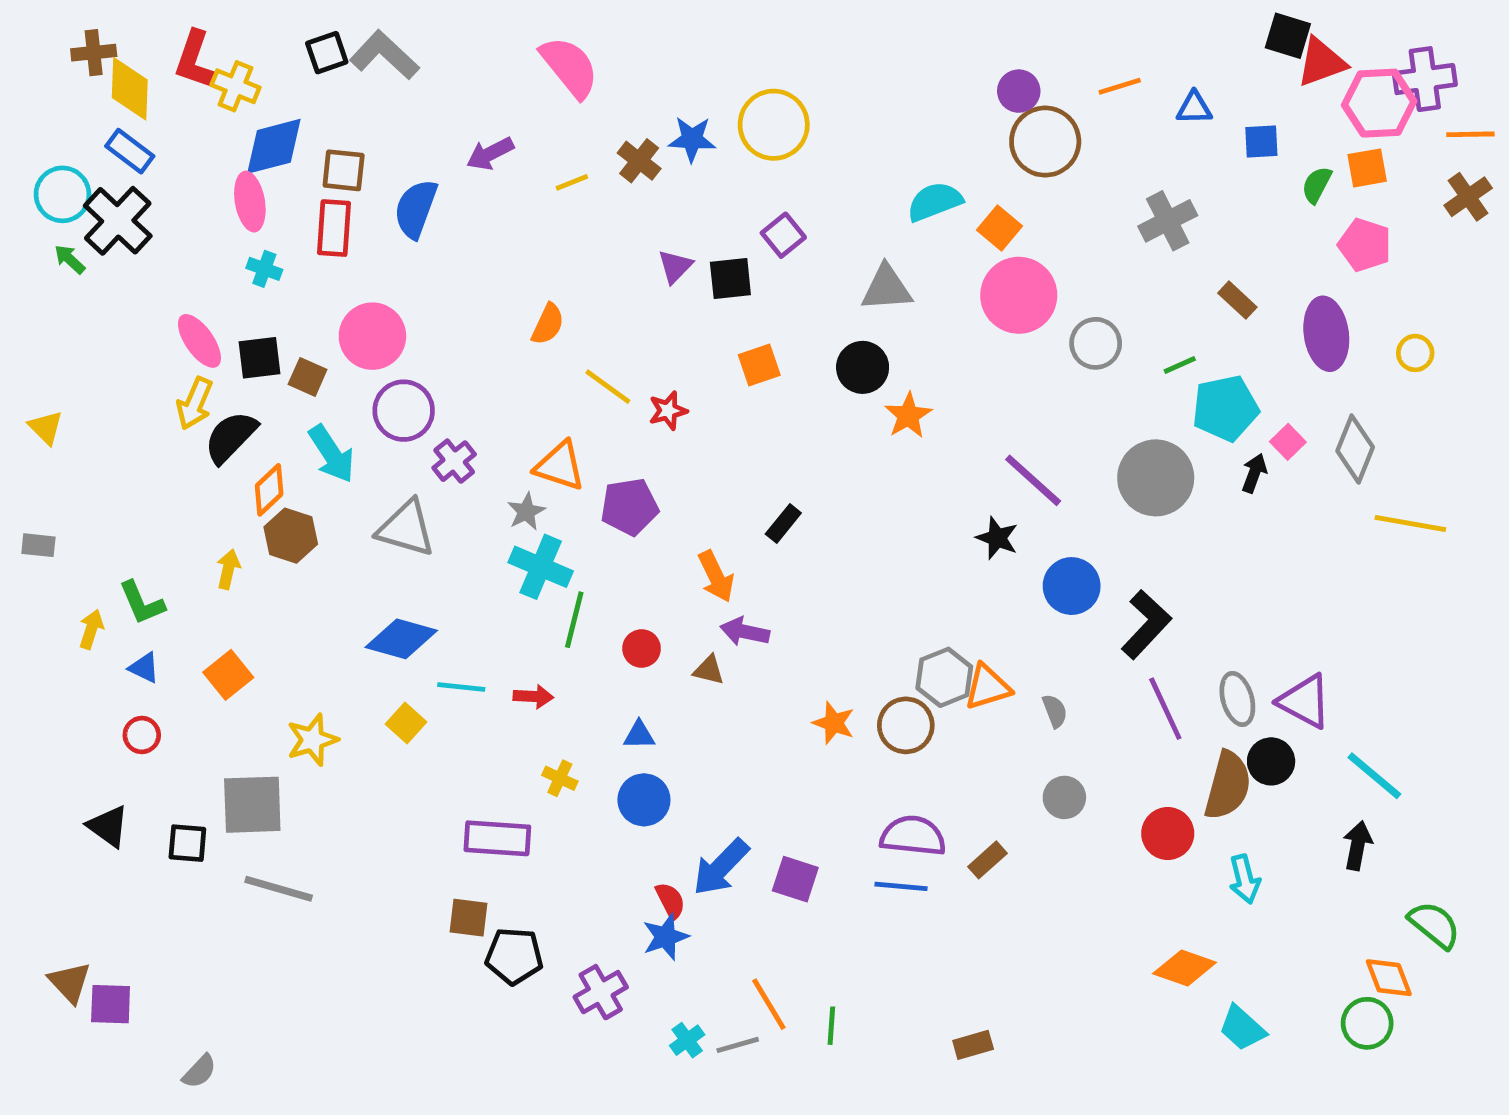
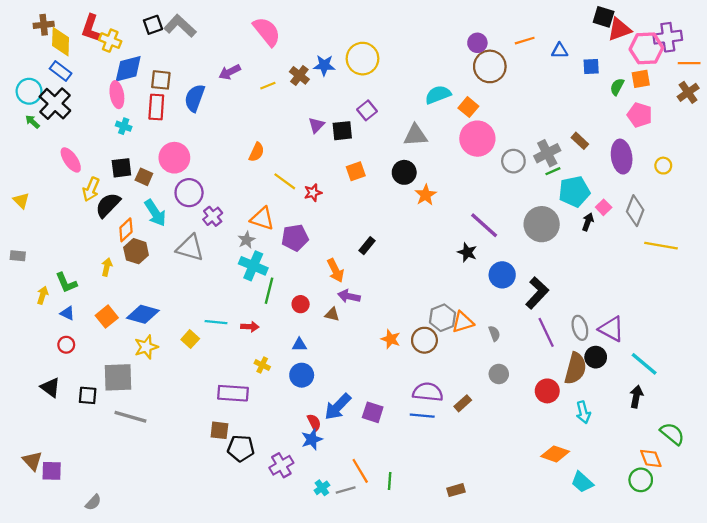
gray cross: (1168, 221) -> (547, 153), moved
pink ellipse: (199, 341) -> (71, 160), moved
blue diamond: (401, 639) -> (143, 314), moved

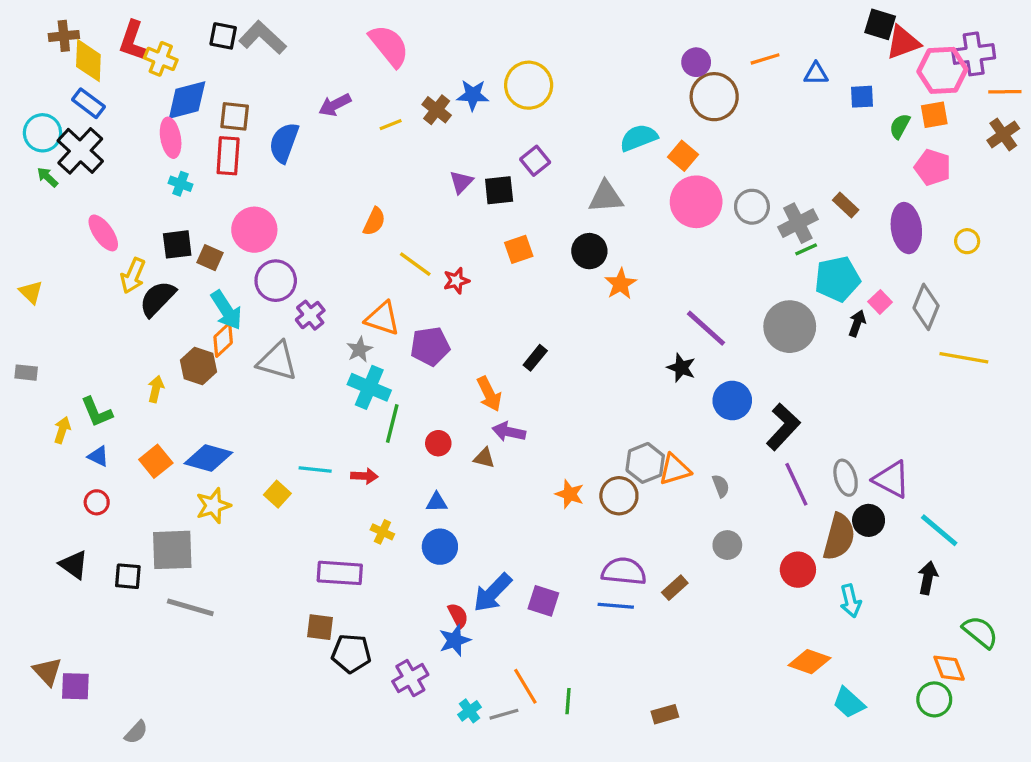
black square: (153, 25) -> (223, 36), turned 30
gray circle: (513, 161) -> (752, 207), moved
orange diamond: (126, 230) -> (223, 340), moved

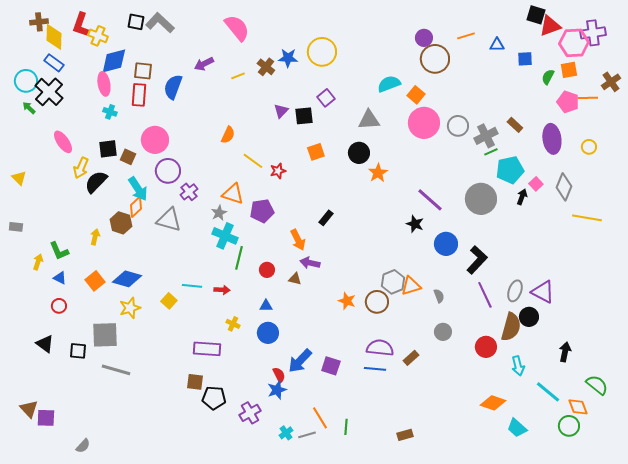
orange line: (1005, 92) -> (588, 98), moved
gray ellipse: (846, 478) -> (515, 291), turned 35
cyan line: (939, 530) -> (548, 392), moved

